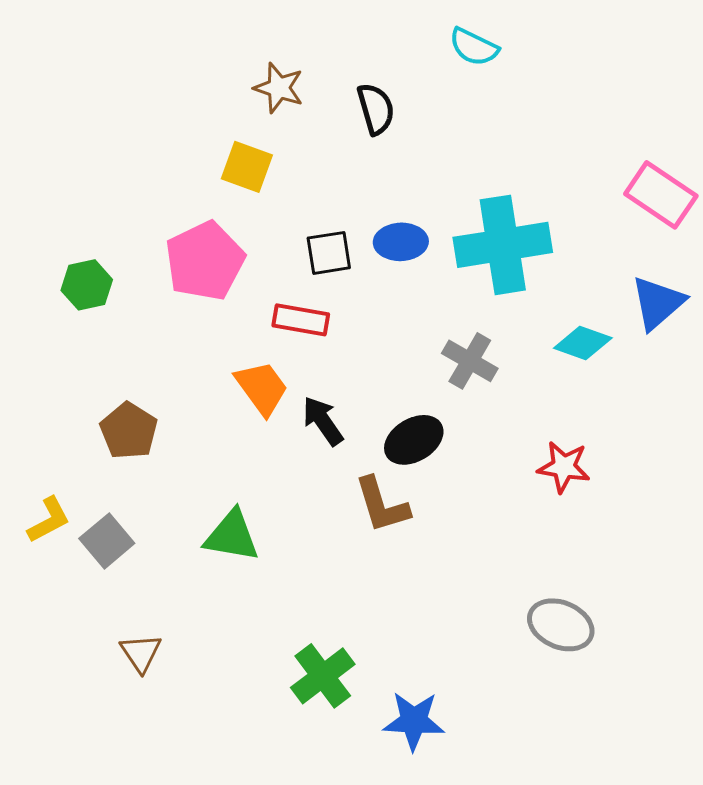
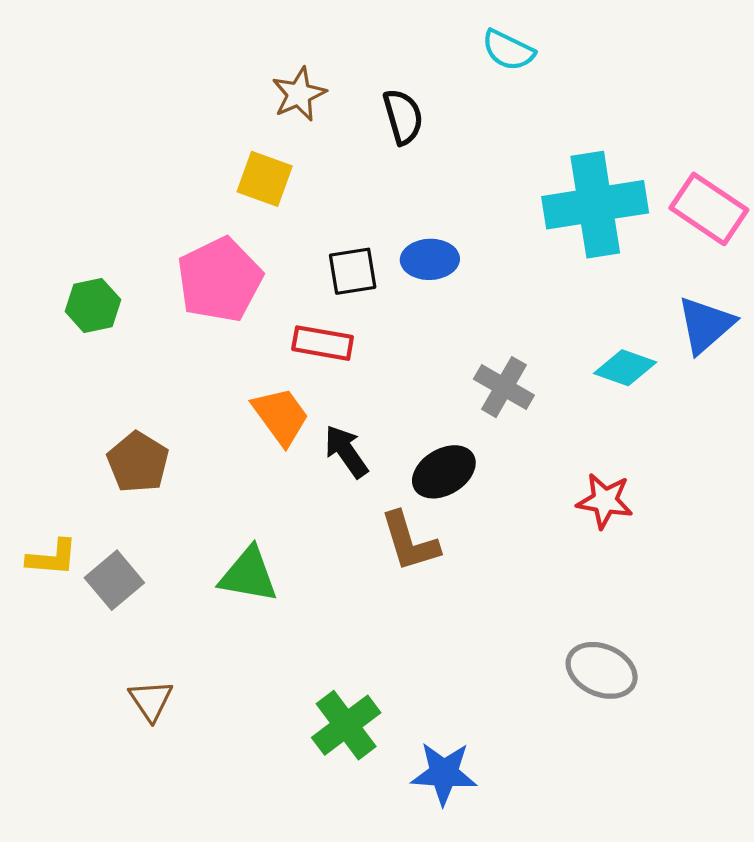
brown star: (279, 88) -> (299, 94), turned 30
cyan cross: (503, 245) -> (595, 205), moved
yellow L-shape: (49, 520) -> (52, 558), turned 33

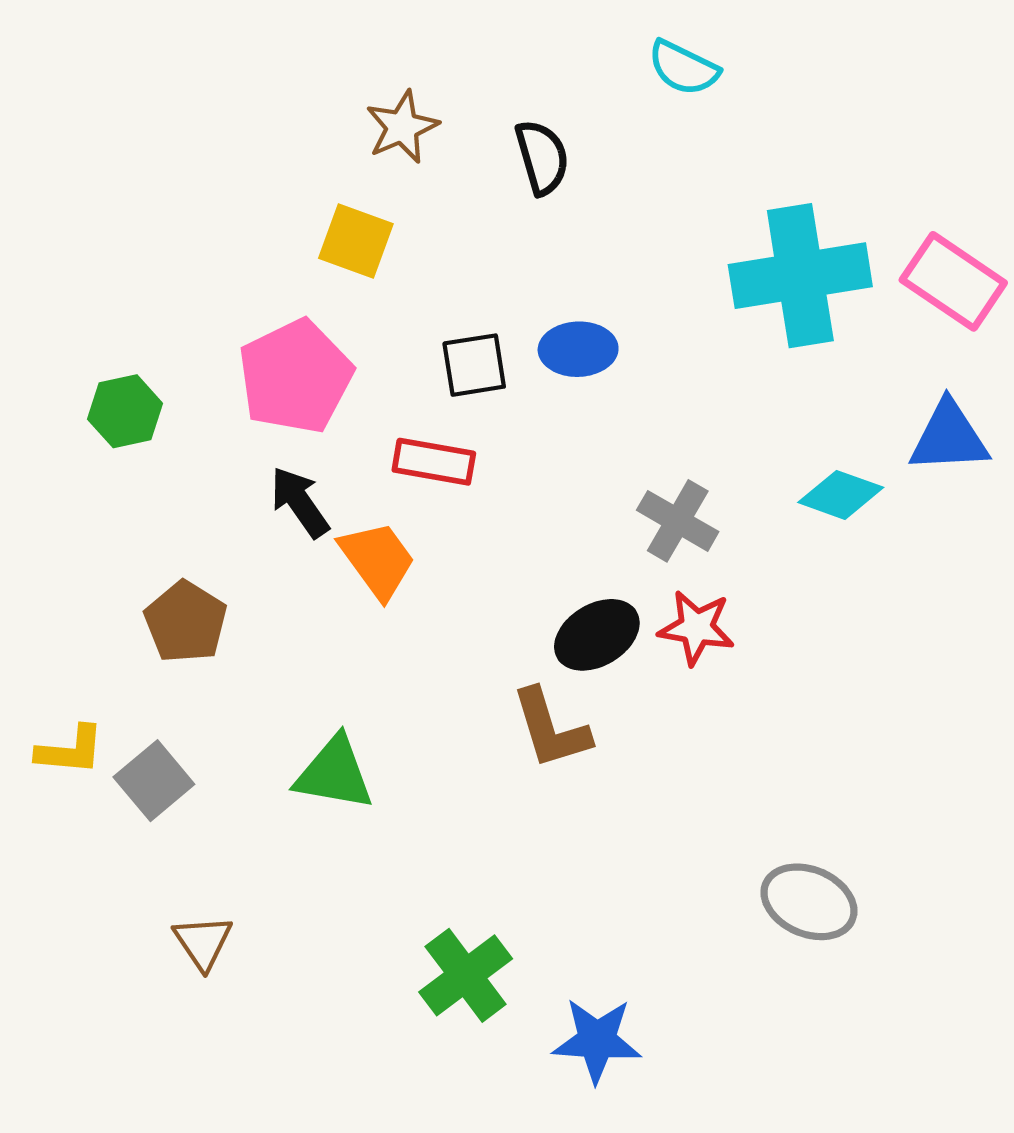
blue triangle: (706, 325) -> (949, 437), turned 38
black arrow: (346, 451) -> (300, 502), moved
red star: (605, 501) -> (696, 628), moved

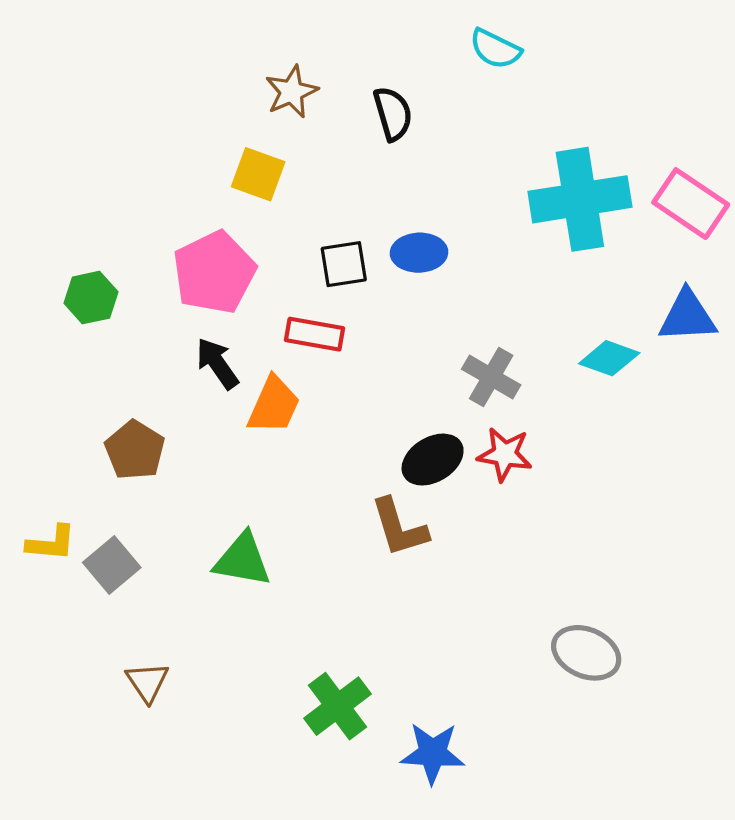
orange trapezoid: (378, 560) -> (274, 405), turned 60

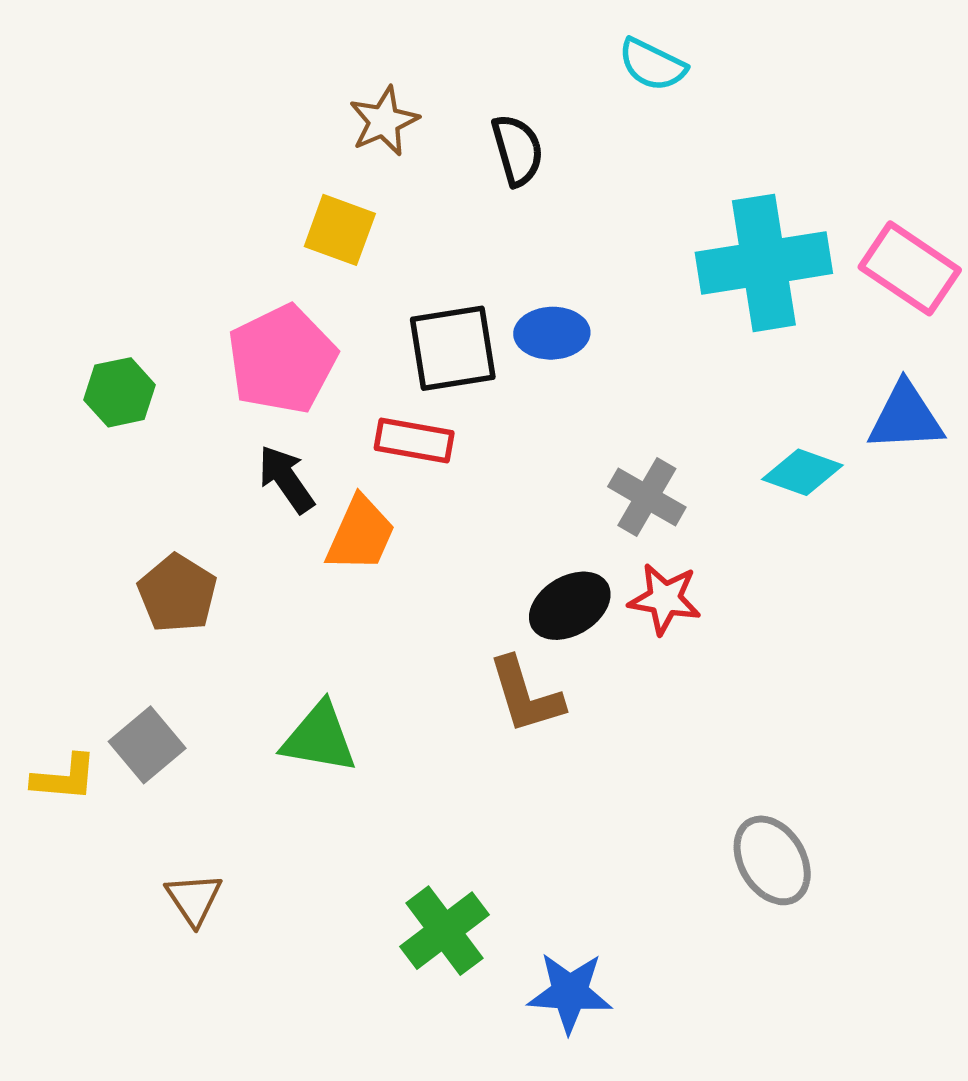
black square: (344, 264) -> (453, 348), size x1.4
yellow L-shape: (51, 543) -> (65, 778), moved
gray ellipse: (586, 653) -> (772, 860), turned 36

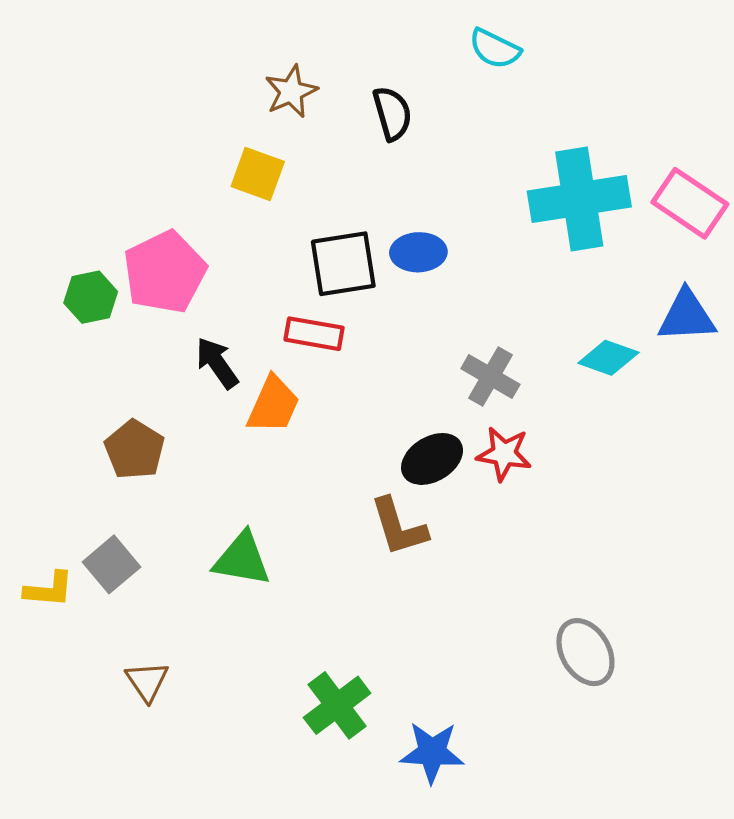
pink pentagon: (282, 359) -> (165, 272), moved

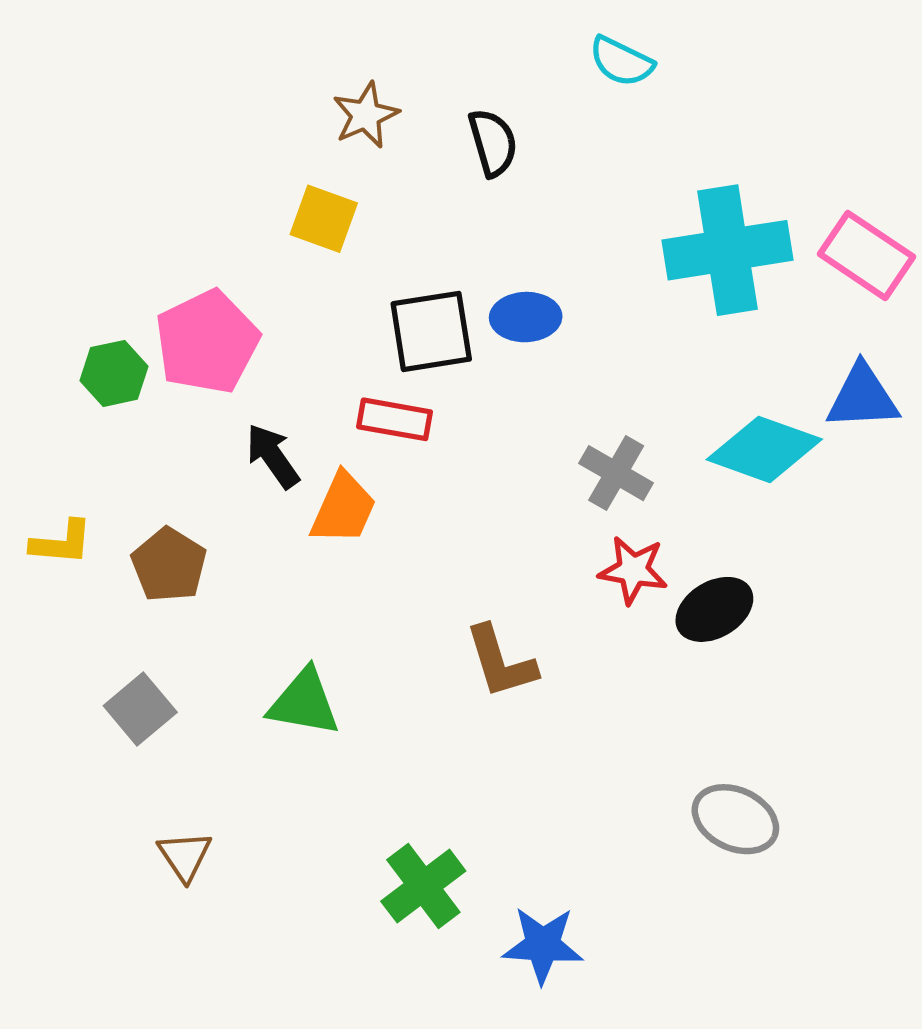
cyan diamond: (608, 358) -> (764, 449), size x1.5
black ellipse: (432, 459) -> (714, 609), moved
yellow L-shape: (49, 589) -> (62, 543), moved
gray ellipse: (585, 652) -> (735, 819), turned -34

